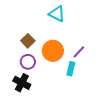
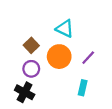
cyan triangle: (57, 14) -> (65, 29), moved
cyan rectangle: (71, 69) -> (83, 88), moved

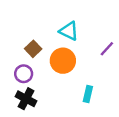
purple line: (88, 58) -> (107, 49), moved
purple circle: (31, 69) -> (24, 74), moved

